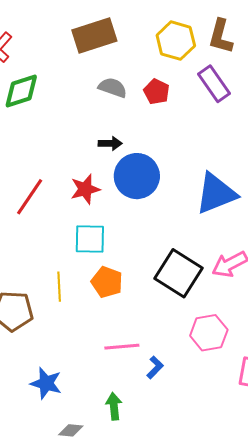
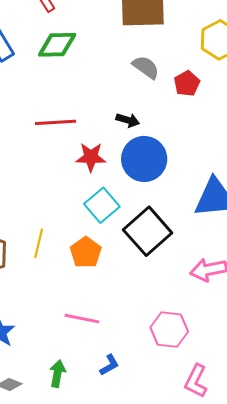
red line: (30, 197) -> (56, 122), moved, turned 36
cyan square: (90, 239) -> (102, 205), moved, turned 32
black square: (178, 273) -> (148, 231), moved
blue L-shape: (155, 367) -> (109, 365), moved

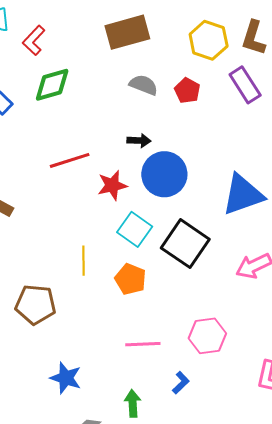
yellow line: (39, 243) -> (83, 261), moved
pink hexagon: (169, 330) -> (207, 336), moved

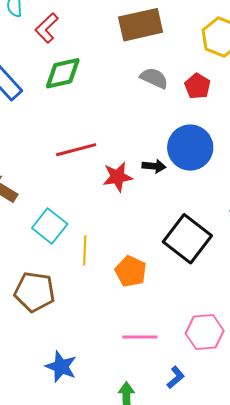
black arrow: (139, 141) -> (154, 166), moved
blue circle: (164, 174) -> (190, 148), moved
cyan square: (135, 229) -> (50, 226), moved

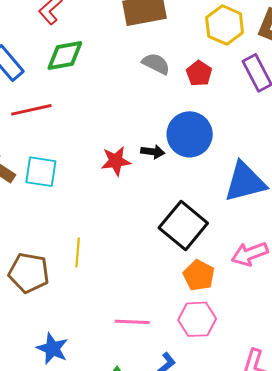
red line: (76, 150) -> (31, 110), moved
cyan square: (50, 226) -> (41, 172), moved, turned -32
yellow line: (85, 250) -> (78, 252), moved
orange pentagon: (131, 271) -> (199, 275), moved

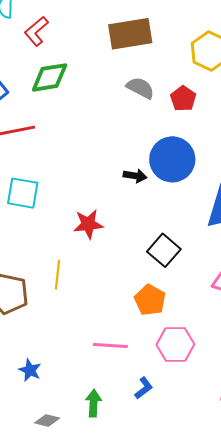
red star: (116, 161) -> (88, 224), moved
black square: (183, 225) -> (164, 250), size x0.7
orange pentagon: (199, 275) -> (150, 300), moved
blue star: (52, 349) -> (30, 370), size x0.7

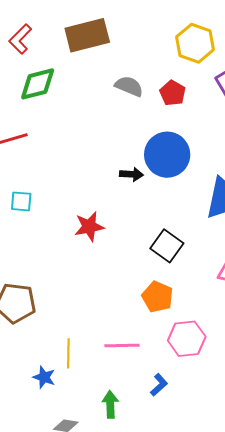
brown rectangle: (130, 34) -> (87, 35), moved
cyan square: (23, 193) -> (21, 201), size x0.7
yellow line: (57, 275) -> (68, 353), moved

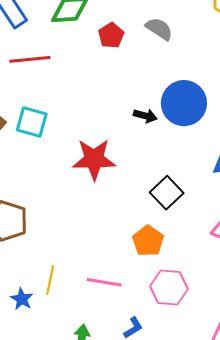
red pentagon: (173, 93) -> (111, 35), moved
cyan square: (21, 201) -> (32, 122), size x1.4
red star: (89, 227) -> (94, 159), size x1.4

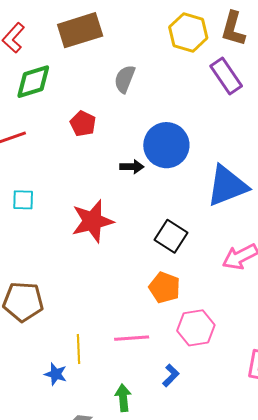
gray semicircle: (159, 29) -> (125, 79), turned -88
red pentagon: (111, 35) -> (83, 124), moved
cyan square: (32, 122) -> (23, 200), size x0.7

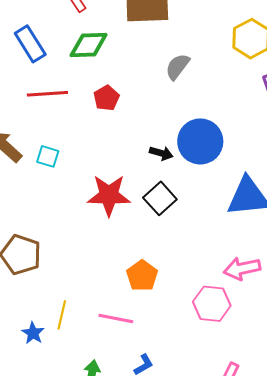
red pentagon: (83, 124) -> (106, 98), moved
black square: (171, 236) -> (160, 198), moved
orange pentagon: (164, 288) -> (142, 276), moved
pink hexagon: (196, 328) -> (212, 304), moved

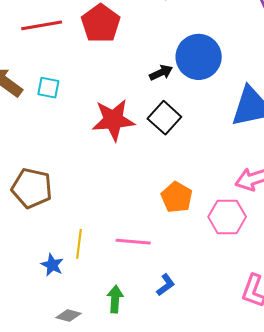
red pentagon: (106, 98) -> (101, 23), size x1.5
black arrow: (161, 153) -> (161, 73), turned -35
orange pentagon: (142, 276) -> (177, 197), moved

